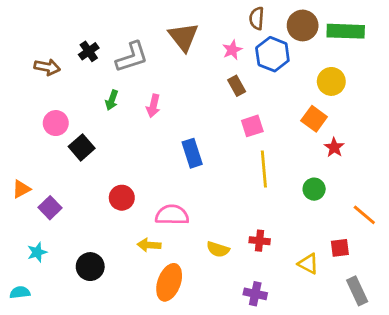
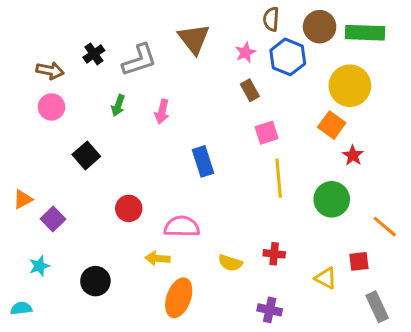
yellow circle: (331, 81) -> (350, 86), size x1.4
pink circle: (56, 123) -> (51, 107), moved
green circle: (314, 189) -> (332, 199), size x1.5

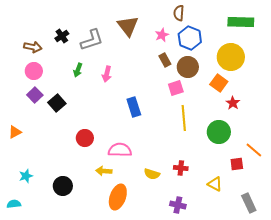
brown circle: (320, 27) -> (188, 67), moved
purple square: (53, 219) -> (35, 95), moved
red square: (359, 261) -> (237, 164), moved

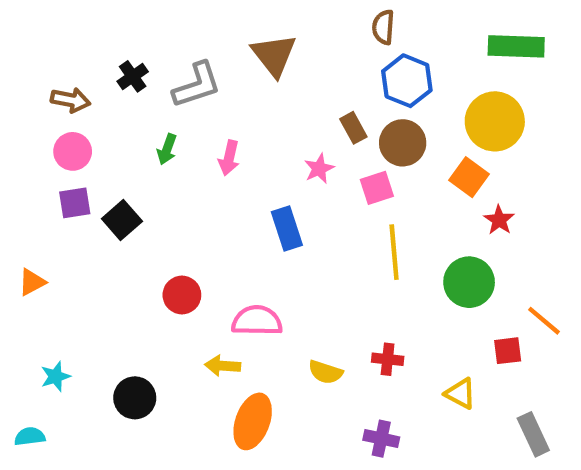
pink star: (162, 35) -> (319, 169), moved
purple square: (35, 95) -> (75, 203), turned 35

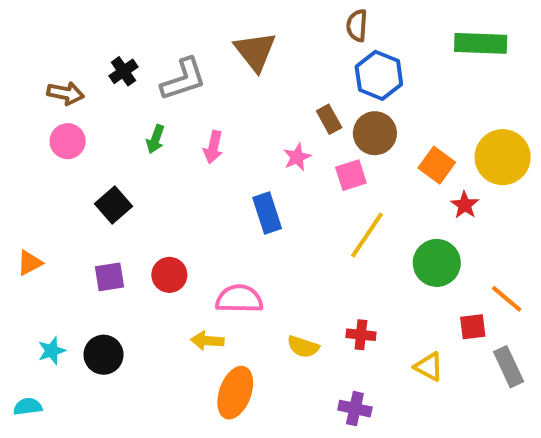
yellow circle: (495, 121) -> (503, 157), moved
purple square: (75, 203) -> (110, 277), moved
yellow line: (394, 252) -> (367, 235), turned 39
black circle: (135, 398) -> (104, 355), moved
gray rectangle: (533, 434) -> (509, 367), moved

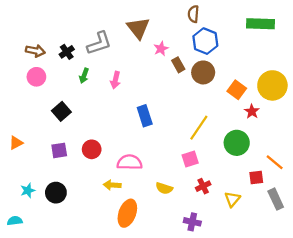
black cross: (123, 71) -> (67, 52), moved
pink star: (297, 157) -> (161, 49), moved
pink square: (351, 175) -> (190, 159), moved
red cross: (361, 335) -> (203, 186), moved, turned -32
yellow triangle: (429, 367) -> (232, 199), turned 42

